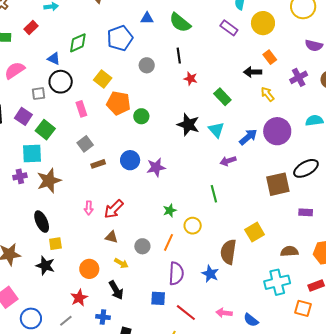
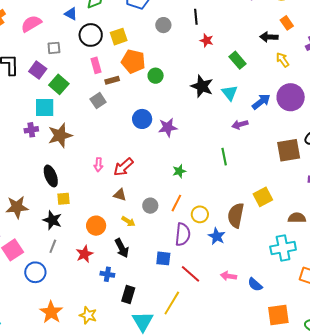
yellow square: (103, 79) -> (119, 37), turned 30
black circle: (61, 82) -> (91, 35), moved
brown rectangle: (98, 164) -> (112, 80), moved
yellow circle: (193, 226) -> (200, 214), moved
gray line: (66, 321) -> (53, 246), moved, turned -32

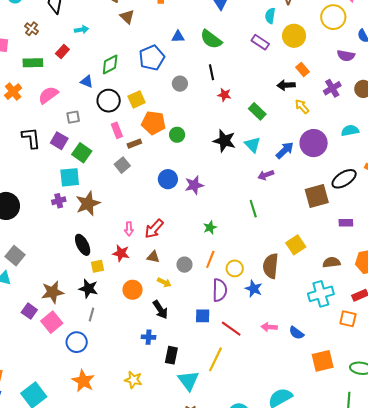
brown star: (17, 207) -> (53, 292), moved
red star: (84, 254) -> (121, 253), moved, turned -30
orange star: (51, 312) -> (83, 381), moved

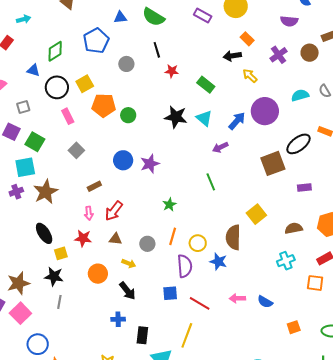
brown rectangle: (134, 144) -> (94, 186), moved
cyan cross: (321, 294) -> (286, 261), size x0.7
blue circle: (77, 342) -> (38, 344), moved
orange square: (323, 361) -> (294, 327), size x0.6

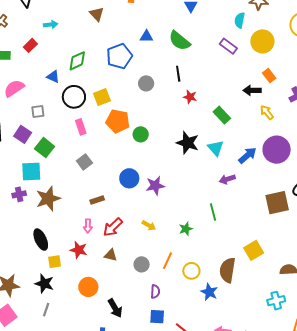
green star: (169, 205) -> (186, 229), moved
yellow arrow: (129, 263) -> (149, 225), moved
purple semicircle: (185, 266) -> (155, 292), moved, size x0.6

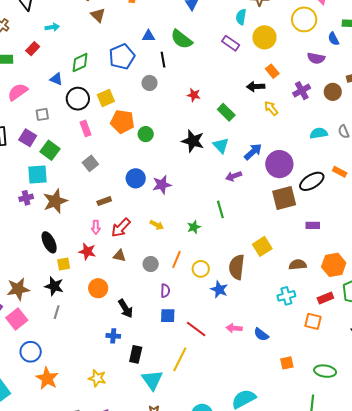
black line: (178, 74) -> (163, 60), moved
purple circle: (277, 150) -> (279, 164), moved

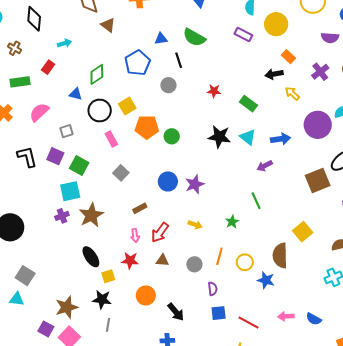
blue arrow: (253, 152) -> (281, 139), turned 42
purple circle: (279, 164) -> (318, 125), moved

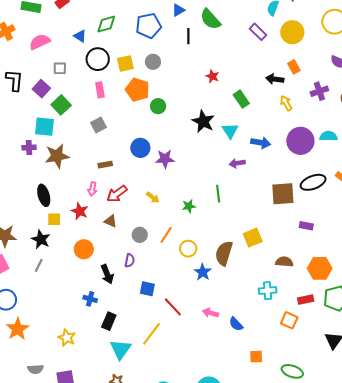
blue triangle: (161, 39) -> (178, 10), turned -40
gray circle: (168, 85) -> (153, 62), moved
purple semicircle: (213, 289) -> (130, 261), moved

